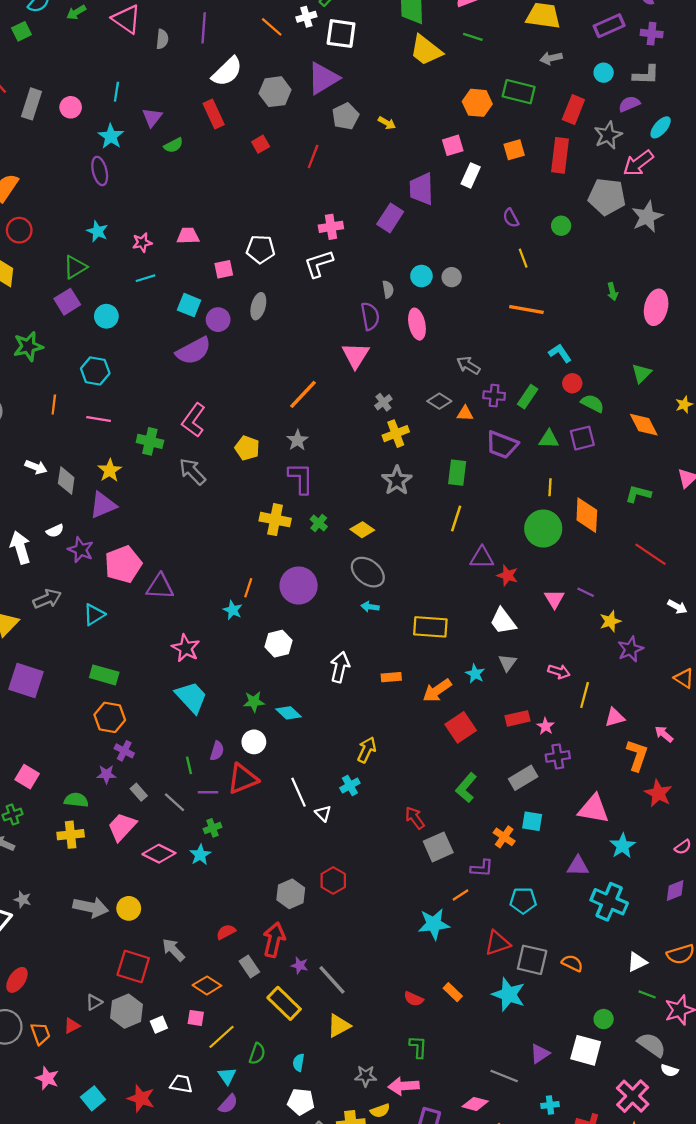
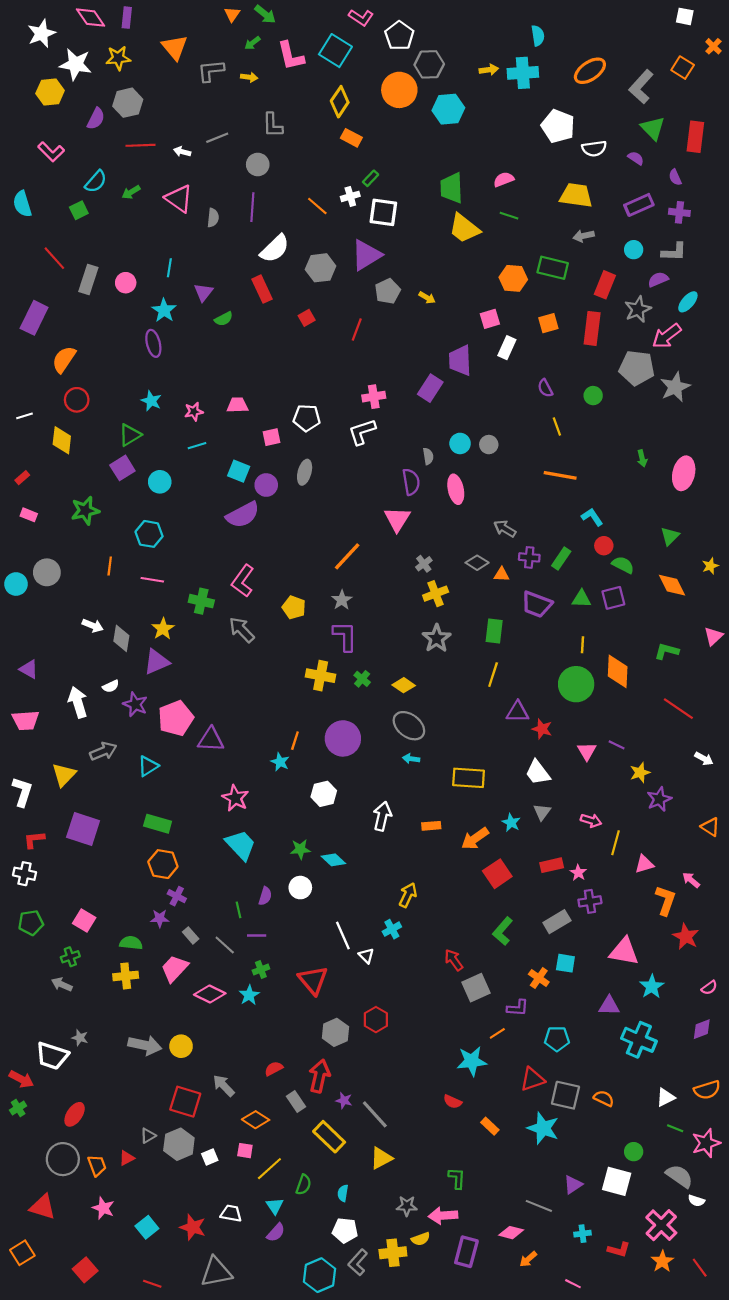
red triangle: (243, 779) -> (313, 980), moved, turned -48
red semicircle: (414, 999) -> (453, 1102), moved

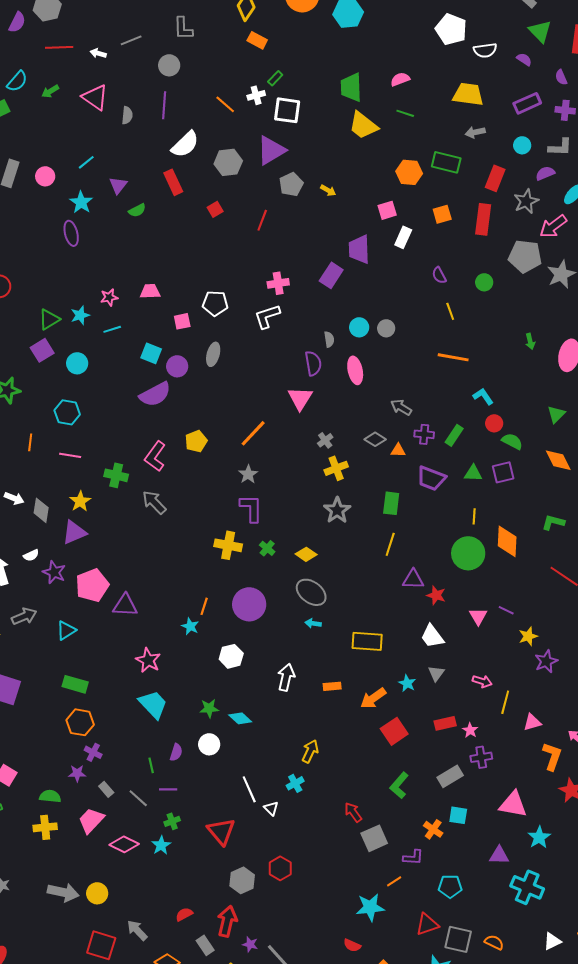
cyan line: (169, 268) -> (86, 162), turned 42
cyan star: (151, 401) -> (80, 315), moved, turned 30
yellow pentagon: (294, 607) -> (196, 441), moved, turned 30

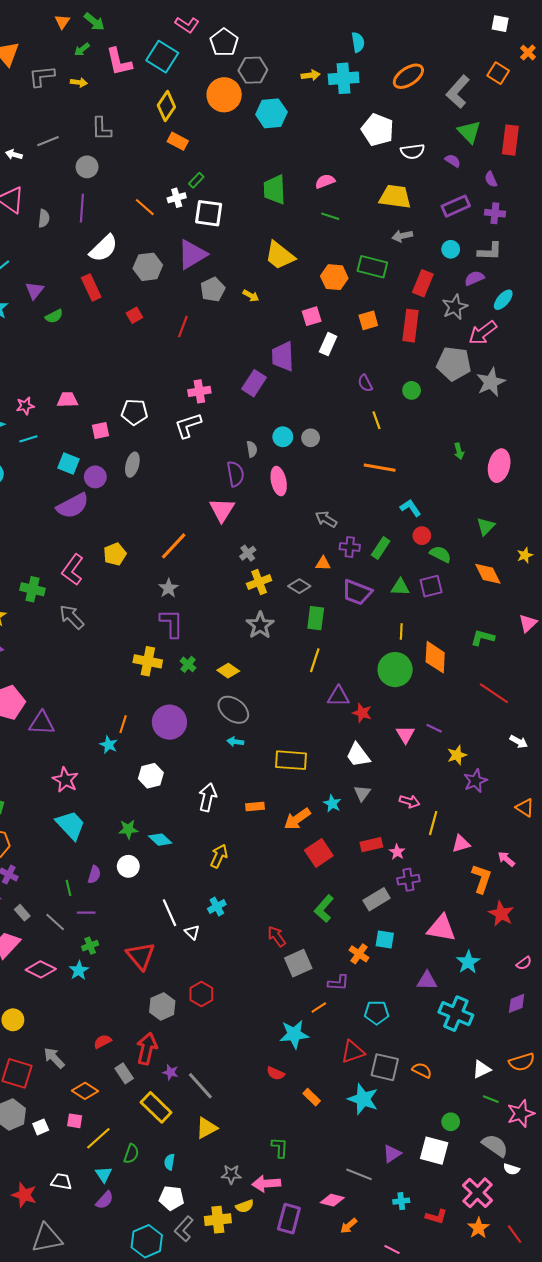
yellow trapezoid: (363, 125) -> (280, 255), moved
gray diamond: (375, 439) -> (299, 586), moved
yellow arrow: (310, 751) -> (219, 856), moved

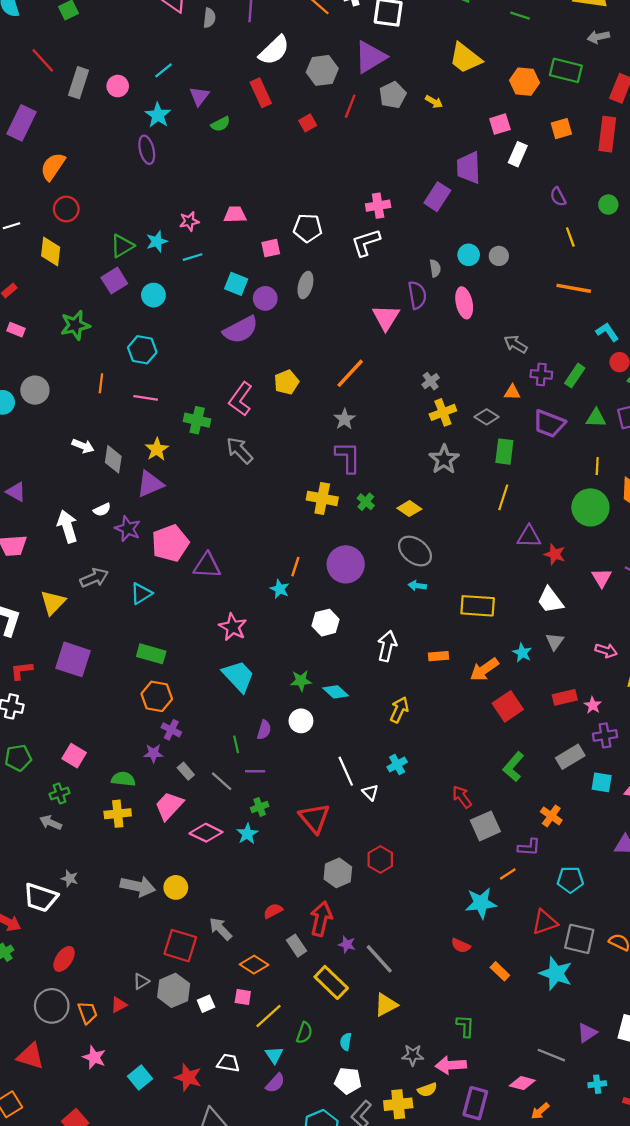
red line: (183, 327) -> (350, 106), moved
pink triangle: (222, 510) -> (386, 317), moved
cyan square: (385, 939) -> (602, 782), moved

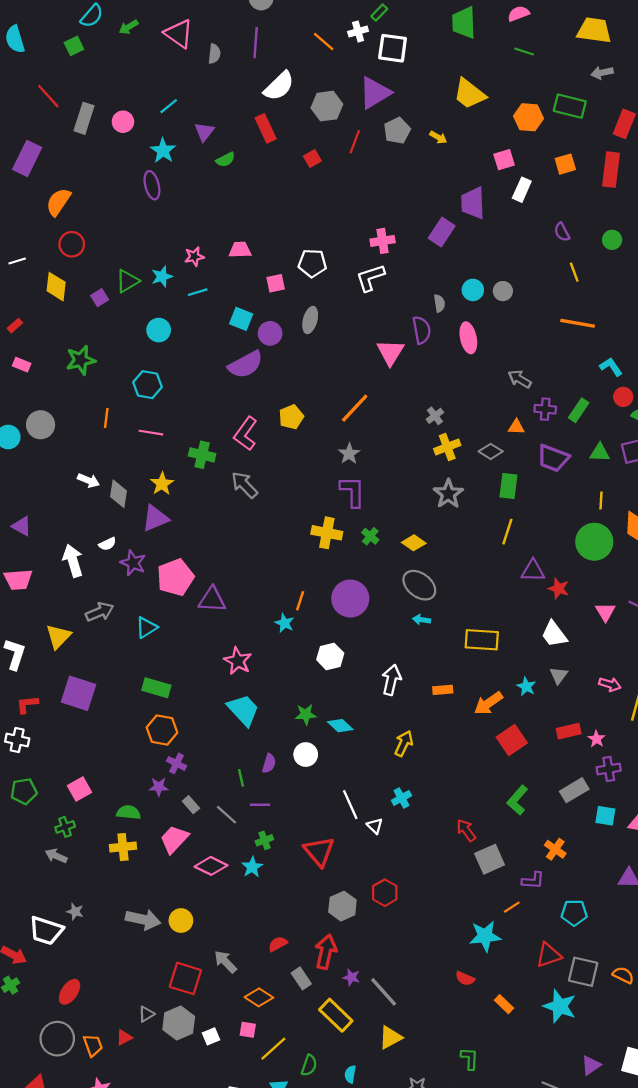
purple square: (114, 281) -> (100, 298), moved, size x0.7
pink square: (74, 756) -> (80, 789), turned 30

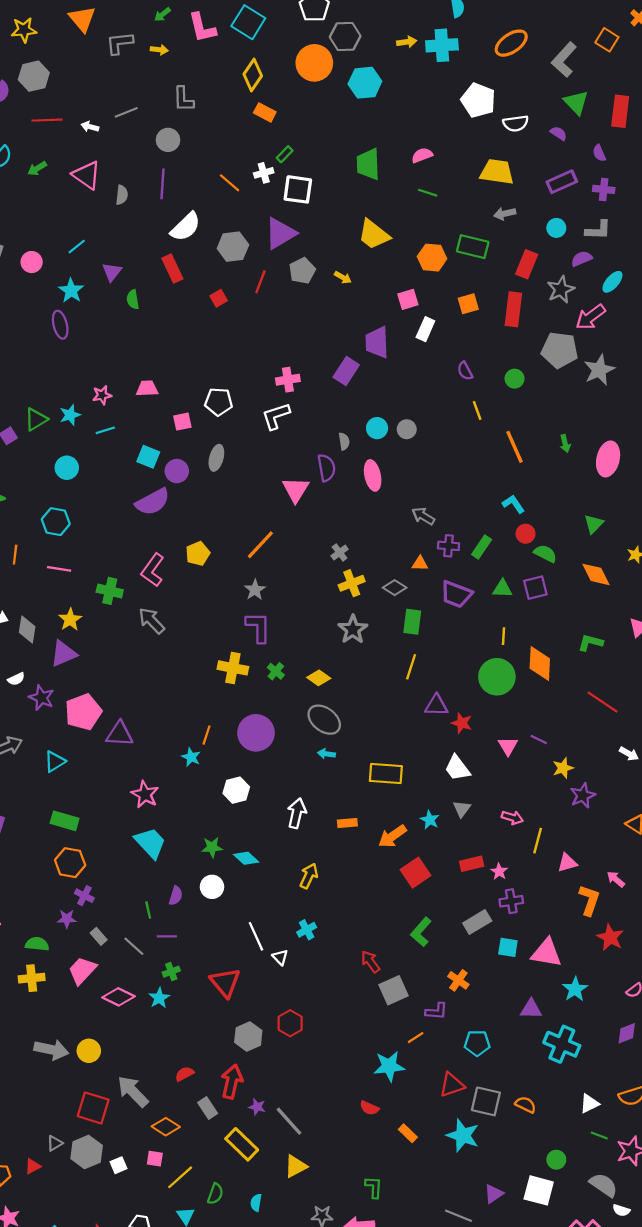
green semicircle: (225, 160) -> (133, 299), turned 108
orange line: (578, 323) -> (515, 447), moved, turned 56
gray arrow: (225, 962) -> (133, 1091), size x1.4

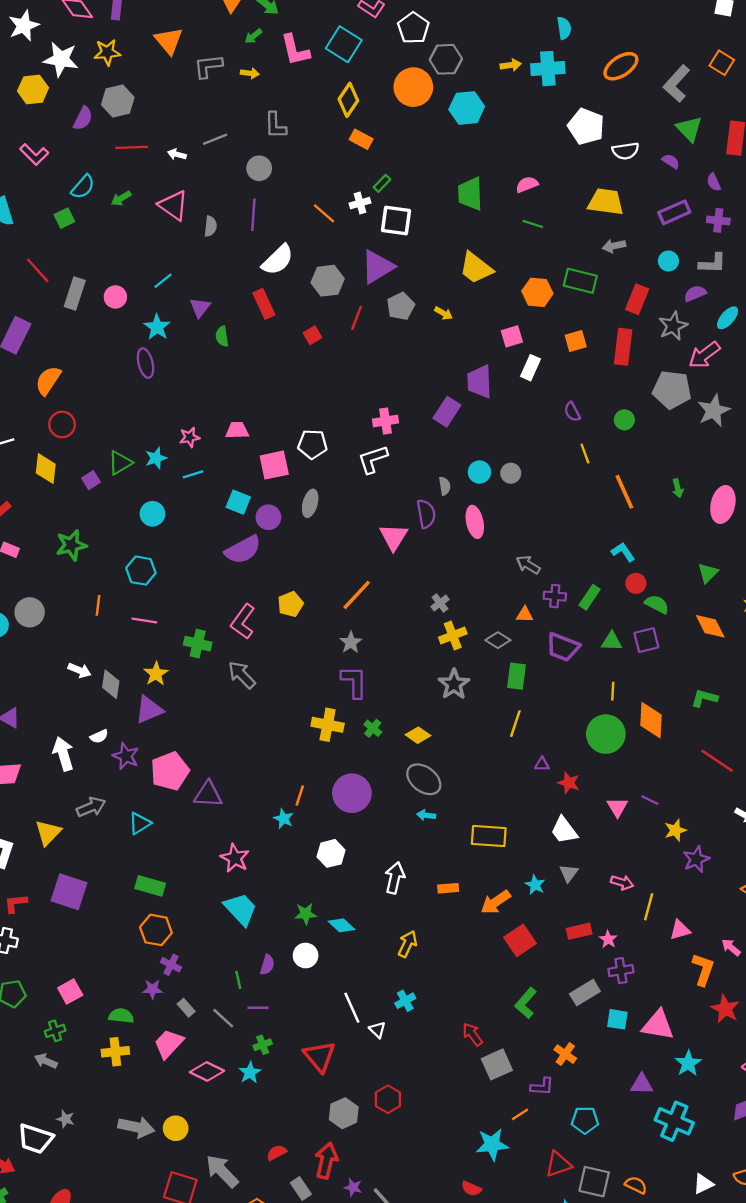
pink square: (182, 422) -> (274, 465), size x1.5
purple triangle: (436, 705) -> (542, 764), size x0.6

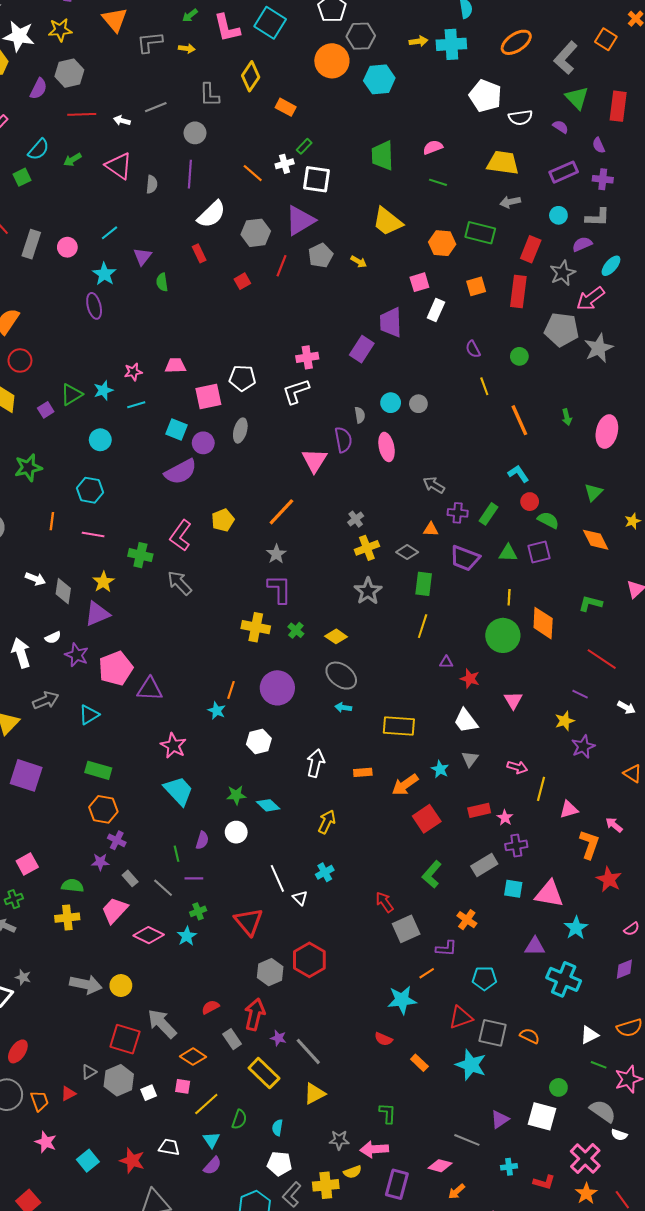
yellow diamond: (348, 100) -> (251, 76), moved
red rectangle: (264, 304) -> (199, 253), size x0.7
purple line: (650, 800) -> (580, 694), moved
red hexagon: (388, 1099) -> (309, 960), size x1.4

